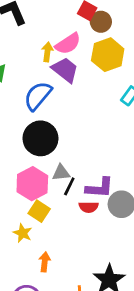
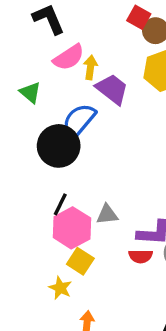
pink semicircle: (68, 44) -> (69, 57), moved
black circle: (40, 138) -> (59, 146), moved
black line: (69, 186) -> (60, 204), moved

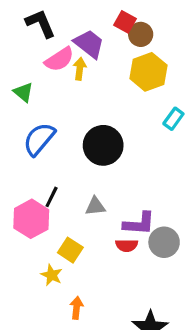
purple trapezoid: (112, 89) -> (89, 44), moved
blue semicircle: (79, 121) -> (39, 139), moved
black circle: (59, 146) -> (103, 145), moved
pink hexagon: (72, 228) -> (31, 219), moved

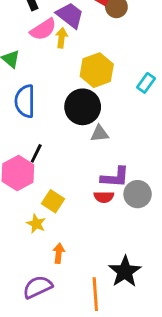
yellow hexagon: (148, 72) -> (97, 70), moved
blue semicircle: (39, 139) -> (25, 101), turned -40
gray triangle: (95, 206) -> (100, 134), moved

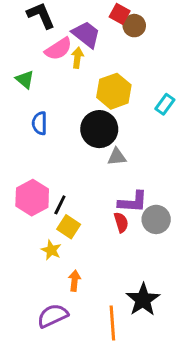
blue semicircle: (25, 101) -> (40, 123), size x0.7
black line: (36, 153) -> (60, 205), moved
red semicircle: (104, 197) -> (121, 222), turned -108

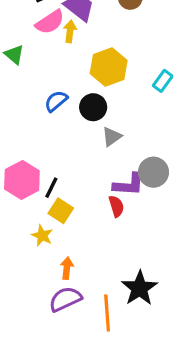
blue semicircle: (40, 123) -> (56, 101), moved, turned 50
black circle: (99, 129) -> (93, 107), size x0.7
gray triangle: (117, 157) -> (112, 137), turned -30
gray circle: (156, 219) -> (153, 172), moved
purple semicircle: (53, 316) -> (65, 299), moved

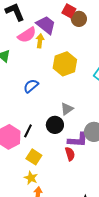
black circle: (93, 107) -> (55, 125), moved
black line: (51, 188) -> (28, 131), moved
yellow star: (42, 236) -> (31, 178), moved

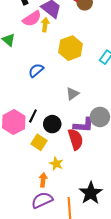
black circle: (55, 125) -> (52, 124), moved
red semicircle: (70, 154) -> (76, 139), size x1.5
yellow star: (31, 178) -> (56, 164), moved

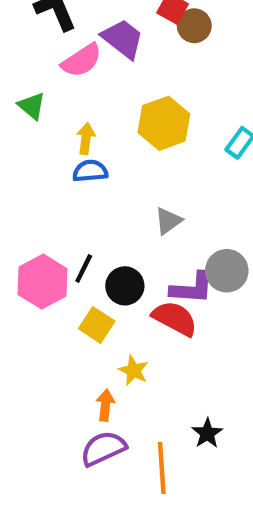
yellow arrow: (45, 25) -> (86, 138), moved
blue semicircle: (36, 70) -> (90, 171), turned 35
red semicircle: (76, 139) -> (175, 318), turned -45
black star: (91, 193) -> (207, 433), size x0.6

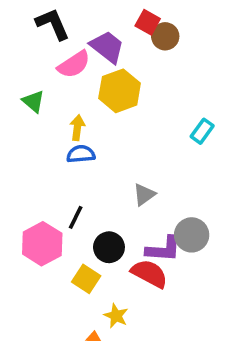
yellow hexagon: (164, 123) -> (120, 91), moved
black line: (84, 269) -> (76, 217), moved

